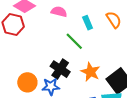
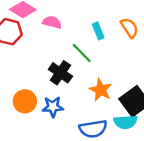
pink semicircle: (59, 12) -> (52, 22), moved
black cross: (60, 69) -> (60, 73), moved

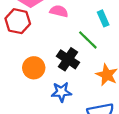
orange circle: (25, 101) -> (34, 68), moved

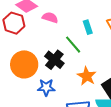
orange circle: (34, 68) -> (24, 64), size x1.4

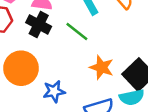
black cross: (54, 60) -> (39, 25), moved

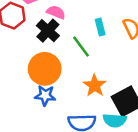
orange circle: (21, 68) -> (45, 69), moved

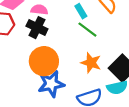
green line: (81, 47) -> (87, 30), moved
blue star: (45, 95) -> (51, 84), size x1.4

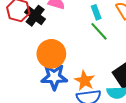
black cross: (37, 28) -> (35, 16), moved
orange star: (91, 63) -> (85, 81), moved

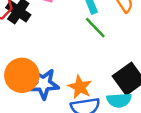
orange circle: (51, 54) -> (22, 75), moved

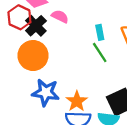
orange circle: (22, 75) -> (33, 56), moved

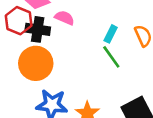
black cross: (36, 26) -> (38, 29), turned -35
cyan rectangle: (100, 32) -> (111, 34), turned 40

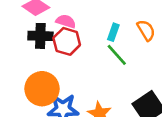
red hexagon: (19, 21) -> (67, 41), moved
orange circle: (36, 63) -> (42, 89), moved

